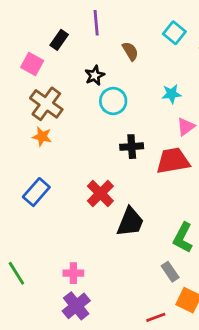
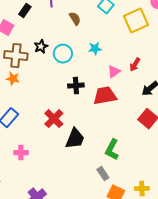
black star: (95, 75) -> (41, 47), moved
cyan star: (172, 94) -> (95, 49), moved
brown cross: (46, 104) -> (16, 56), turned -30
pink cross: (73, 273) -> (21, 153), moved

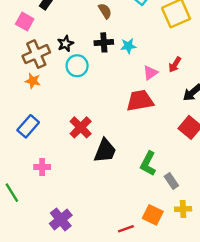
cyan circle: (63, 54) -> (77, 66), moved
brown cross: (16, 56) -> (36, 54), turned -30
black cross: (76, 86) -> (104, 42), moved
gray rectangle: (103, 174) -> (171, 181), moved

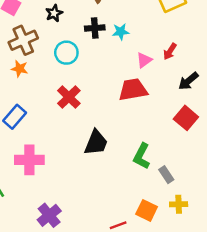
black star: (65, 44) -> (54, 13), moved
red cross: (81, 127) -> (69, 97), moved
pink cross: (42, 167) -> (29, 160), size x1.6

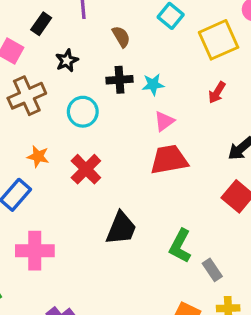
red arrow: (170, 51) -> (217, 93), moved
pink triangle: (144, 60) -> (164, 121), moved
orange star: (20, 69) -> (38, 156), moved

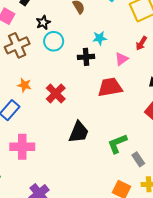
black cross: (120, 80) -> (86, 57), moved
cyan circle: (83, 112) -> (54, 41), moved
pink triangle: (164, 121) -> (122, 59), moved
green L-shape: (180, 246) -> (117, 144), turned 40

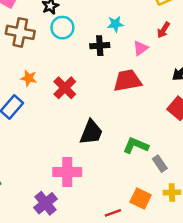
brown cross: (17, 45) -> (20, 32), turned 35
green L-shape: (117, 144) -> (136, 146), turned 45
pink cross: (22, 147) -> (67, 172), moved

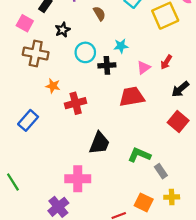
cyan circle: (62, 28) -> (85, 52), moved
red arrow: (163, 30) -> (166, 62), moved
orange star: (29, 78) -> (53, 86), moved
red cross: (65, 88) -> (76, 103), turned 30

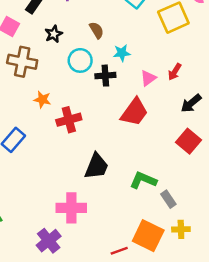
brown semicircle: (99, 14) -> (97, 30), moved
red trapezoid: (132, 97) -> (134, 112), turned 136
orange square: (144, 202) -> (148, 236), size x1.4

